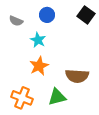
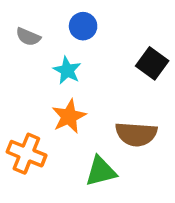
black square: (86, 15) -> (152, 63), moved
orange cross: (22, 98) -> (26, 154), moved

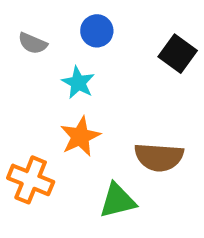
black square: (152, 63) -> (178, 54), moved

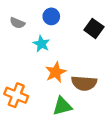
orange star: (80, 136) -> (56, 72), moved

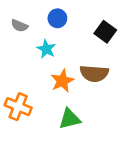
brown semicircle: (84, 83) -> (94, 73), moved

